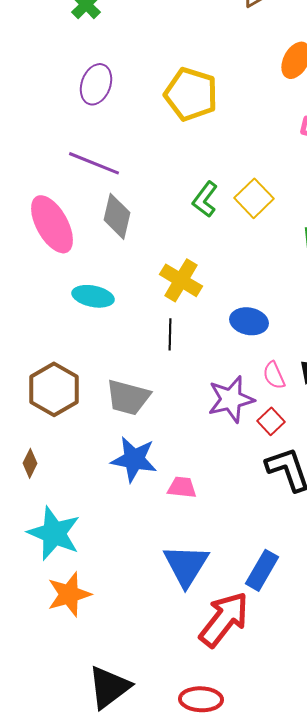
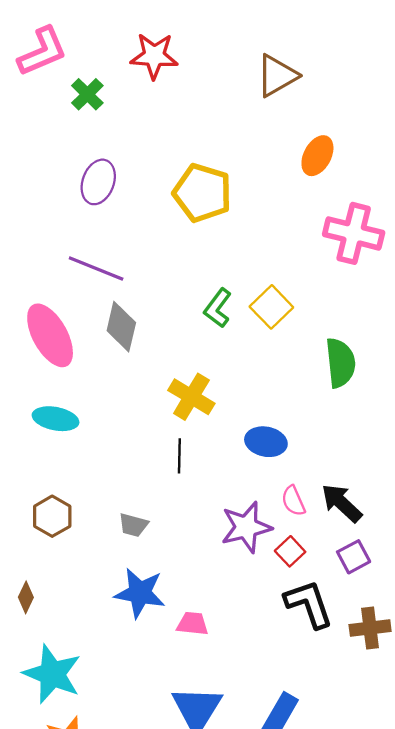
cyan ellipse: (93, 296) -> (56, 419), moved
brown hexagon: (54, 389) -> (52, 516), size x0.7
gray trapezoid: (128, 397) -> (133, 525), size x0.6

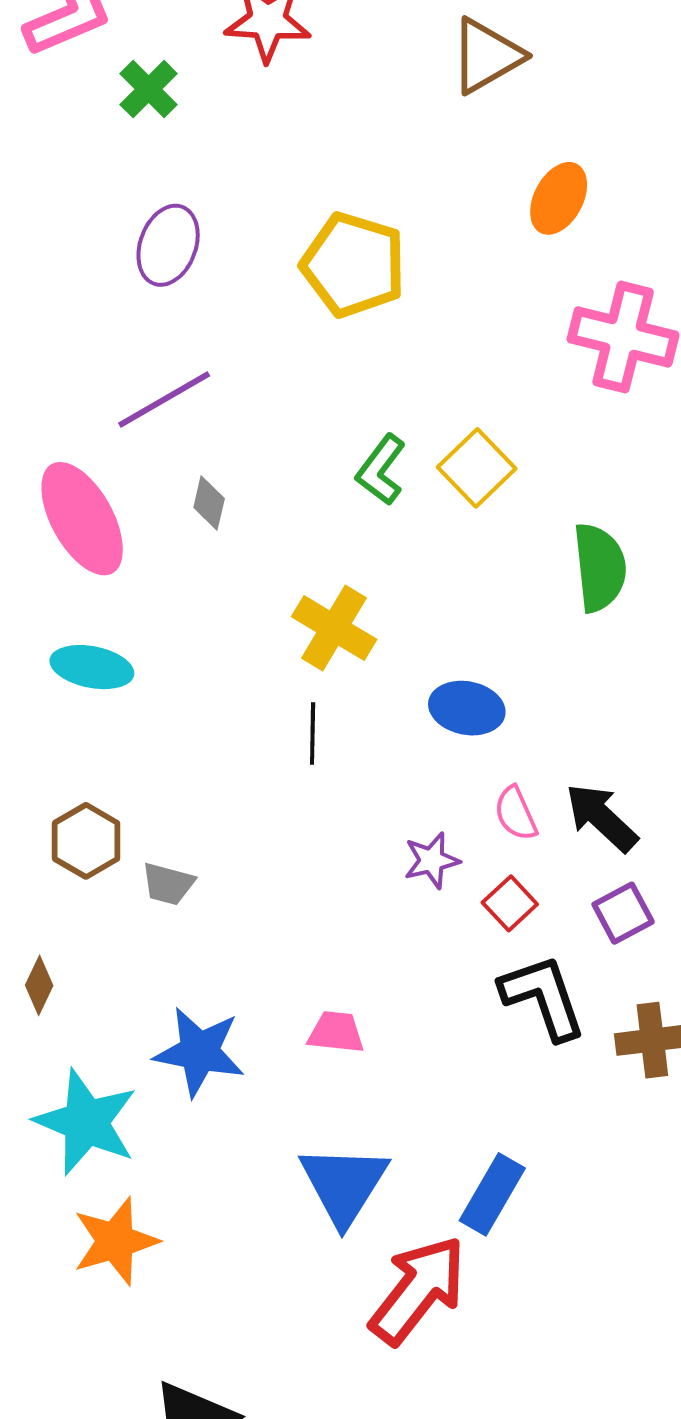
purple line: (96, 269) -> (164, 400), turned -52
gray diamond: (121, 327) -> (209, 503), size x0.6
gray trapezoid: (133, 525) -> (168, 884), moved
purple star: (246, 527) -> (432, 860), size x0.6
blue star: (140, 593) -> (199, 1052), moved

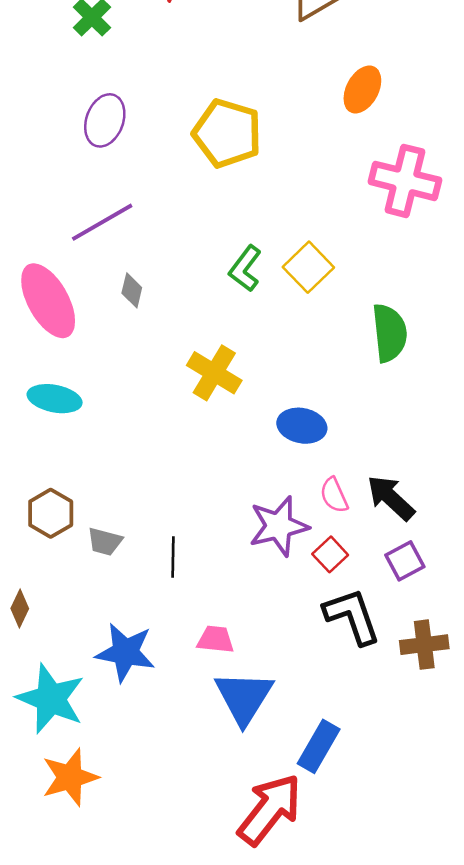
black line: (313, 733) -> (173, 557), moved
purple star: (432, 860) -> (279, 526), size x1.6
blue triangle: (344, 1185) -> (244, 697), moved

